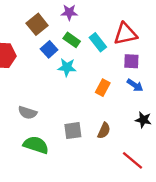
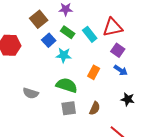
purple square: (131, 61) -> (118, 50), turned 32
green semicircle: (36, 145) -> (67, 85), moved

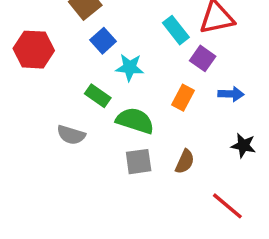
green rectangle: (68, 32) -> (98, 96), moved
purple square: (118, 50) -> (203, 58), moved
blue arrow: (121, 70) -> (231, 94), turned -32

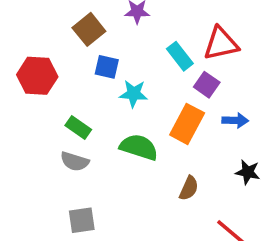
blue square: (103, 41) -> (107, 67), turned -35
green rectangle: (98, 96) -> (78, 128), moved
orange rectangle: (183, 98) -> (187, 124), size x1.5
gray square: (139, 162) -> (82, 220), moved

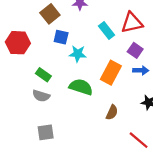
purple square: (207, 85) -> (135, 50), moved

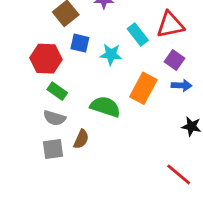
red hexagon: (18, 43) -> (46, 59), moved
cyan star: (78, 54) -> (111, 54), moved
brown semicircle: (112, 112) -> (81, 139), moved
gray square: (46, 132) -> (53, 149), moved

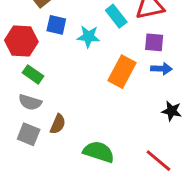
purple square: (174, 60) -> (154, 42), turned -30
green semicircle: (105, 107) -> (99, 152), moved
gray square: (53, 149) -> (29, 134), turned 30

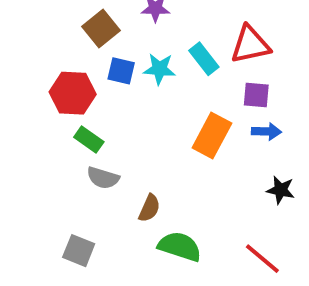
cyan star: (88, 37) -> (159, 69), moved
gray semicircle: (30, 102) -> (103, 178), moved
brown semicircle: (58, 124) -> (149, 208), moved
gray square: (29, 134) -> (79, 251), moved

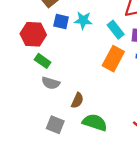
cyan rectangle: (204, 59) -> (116, 30), moved
gray square: (79, 251) -> (55, 125), moved

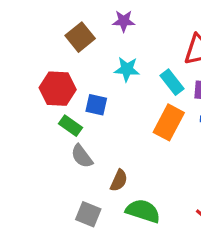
blue square: (61, 21) -> (96, 105), moved
gray semicircle: (51, 83) -> (82, 156), turned 36

